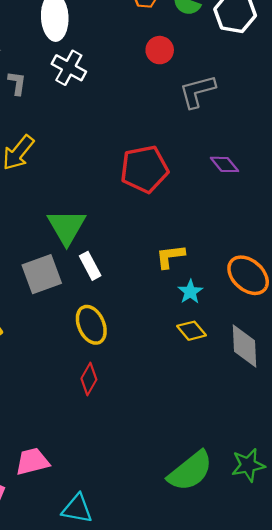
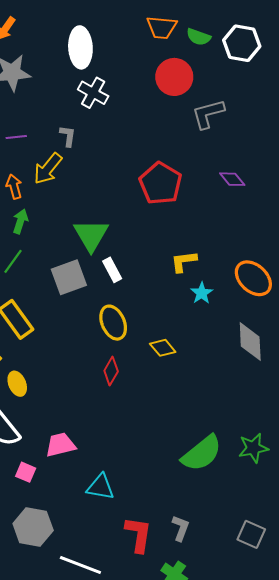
red circle: (160, 50) -> (174, 77), size x1.5
gray L-shape: (17, 83) -> (68, 136), moved
red pentagon: (144, 169) -> (161, 183), turned -30
yellow diamond: (191, 331) -> (163, 348), moved

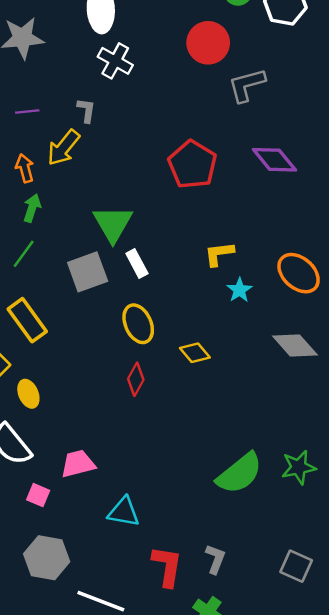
purple diamond: (232, 179) -> (274, 160), size x1.5
gray diamond: (250, 342) -> (295, 345), turned -39

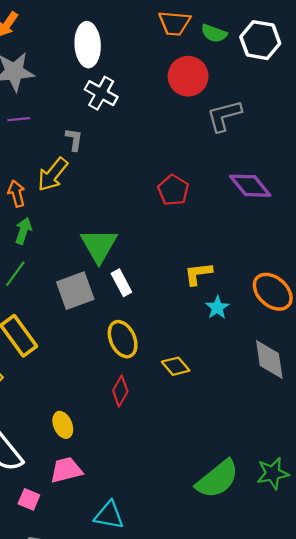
purple line: (27, 112) -> (19, 119), moved
red pentagon: (192, 165) -> (173, 190), size x0.7
gray diamond: (295, 345) -> (269, 359), turned 33
yellow ellipse: (28, 394) -> (63, 425), moved

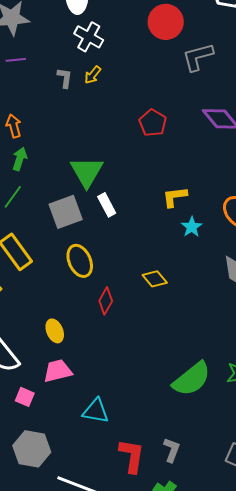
yellow arrow: (53, 174) -> (93, 75), moved, size x0.6
yellow ellipse: (123, 339) -> (80, 261), moved

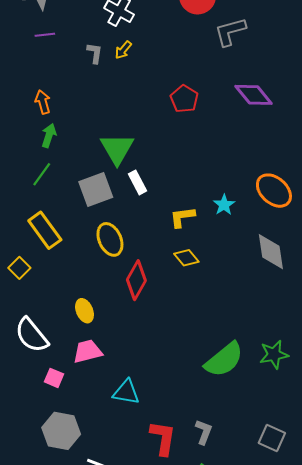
yellow L-shape: (175, 197) -> (182, 217), moved
red diamond: (106, 301) -> (136, 280), size x1.4

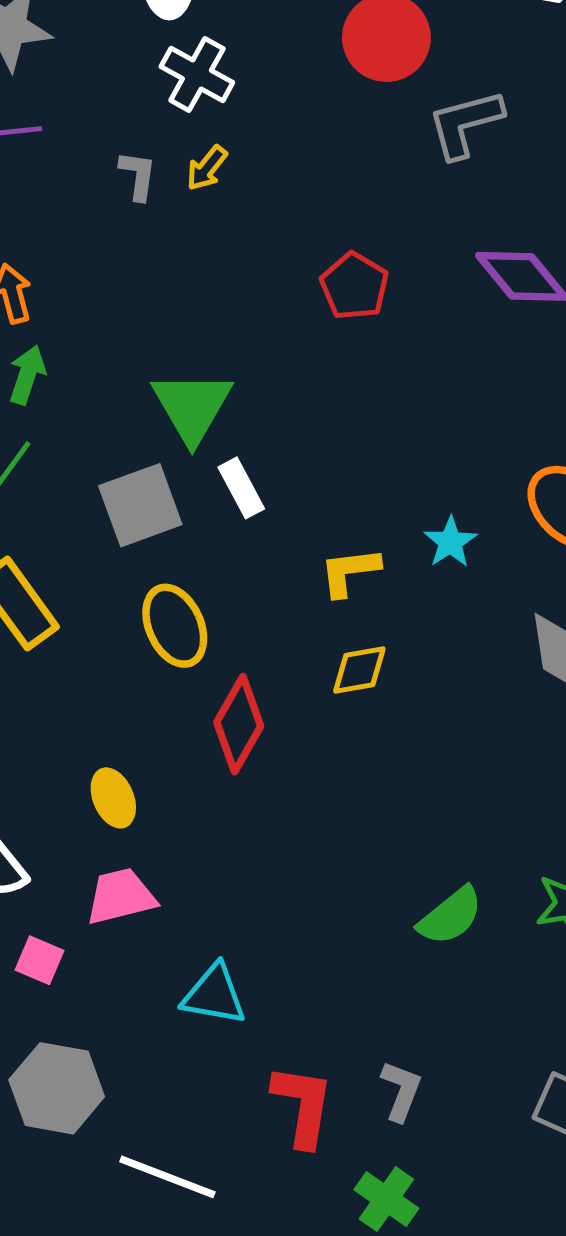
yellow diamond: (186, 258) -> (359, 670), turned -60
green semicircle: (224, 360) -> (450, 916), size x0.7

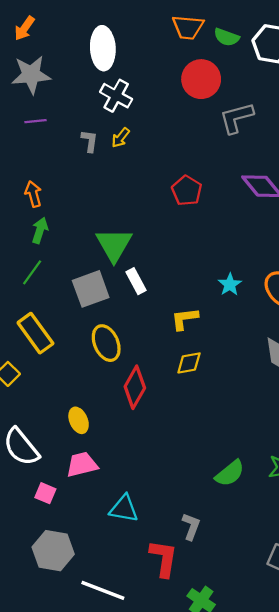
cyan star: (450, 542) -> (230, 285), moved
gray L-shape: (401, 1091) -> (191, 526), moved

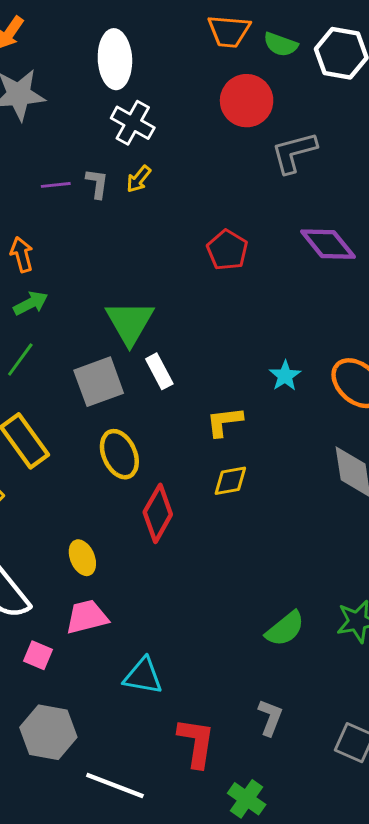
purple line: (35, 121) -> (56, 185), moved
green arrow: (40, 230) -> (31, 303), turned 45
gray L-shape: (191, 526) -> (270, 717), moved

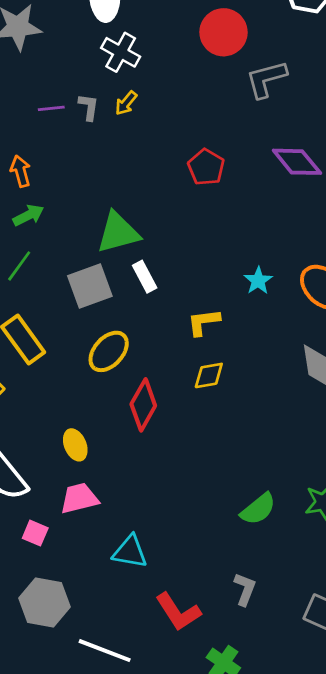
green triangle: (130, 323) -> (118, 233), turned 45
yellow ellipse: (119, 454) -> (109, 351), turned 66
red L-shape: (196, 743) -> (178, 612), turned 138

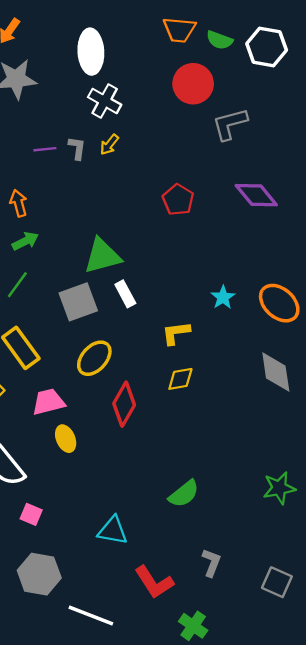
pink trapezoid: (79, 498) -> (48, 402), moved
green semicircle: (258, 509) -> (184, 494), moved

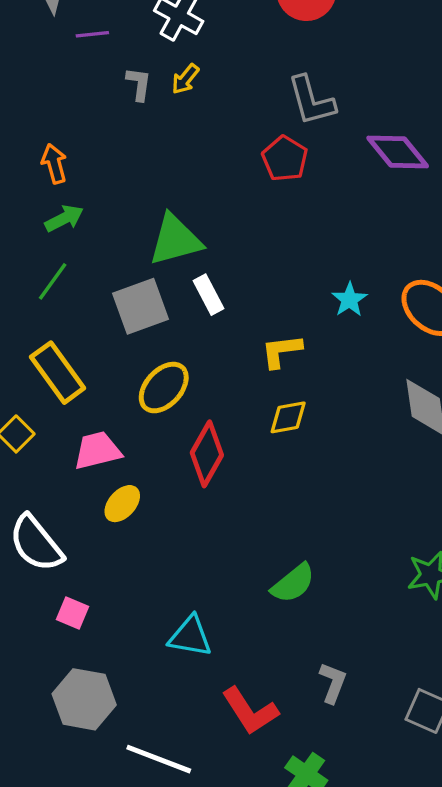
gray L-shape: (230, 124) -> (311, 101), moved, turned -90
purple line: (45, 149) -> (92, 34), moved
yellow ellipse: (66, 439) -> (122, 504), turned 65

